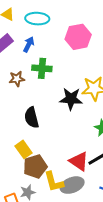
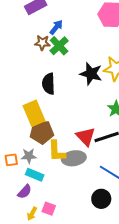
blue arrow: (29, 45) -> (56, 27), moved
green cross: (42, 68) -> (59, 46), moved, turned 30
yellow rectangle: (24, 149) -> (34, 113), size x1.4

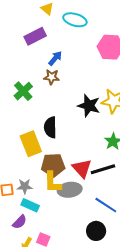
brown star: (42, 43) -> (52, 77), moved
green cross: (59, 46) -> (23, 91), moved
black semicircle: (49, 84) -> (50, 127), moved
brown pentagon: (42, 132) -> (53, 165), moved

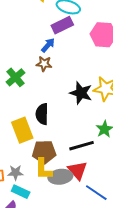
purple rectangle: (35, 36) -> (62, 25), moved
red triangle: (82, 168) -> (78, 170), moved
black line: (103, 169) -> (82, 146), moved

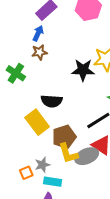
black semicircle: (42, 114) -> (52, 101), turned -70

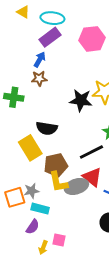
green cross: (16, 73) -> (14, 97), turned -30
orange square: (26, 173) -> (15, 197), size x1.5

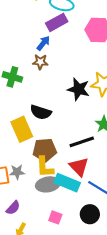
gray ellipse: (76, 186) -> (48, 184), moved
cyan rectangle: (40, 209) -> (67, 183), moved, size x1.4
pink square: (59, 240) -> (55, 217), moved

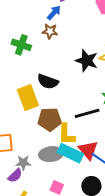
yellow L-shape: (45, 167) -> (66, 134), moved
red triangle: (79, 167) -> (88, 150), moved
gray star: (17, 172) -> (23, 163), moved

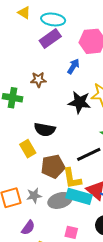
blue arrow: (54, 13) -> (73, 66), moved
yellow rectangle: (28, 98) -> (28, 149), size x0.7
gray star: (23, 163) -> (34, 196), moved

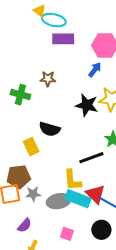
cyan ellipse: (53, 19) -> (54, 20), moved
purple rectangle: (50, 39) -> (63, 39), turned 30
blue arrow: (73, 66) -> (95, 70), moved
brown pentagon: (53, 166) -> (19, 177), moved

